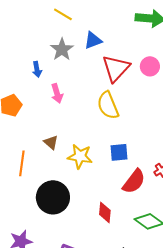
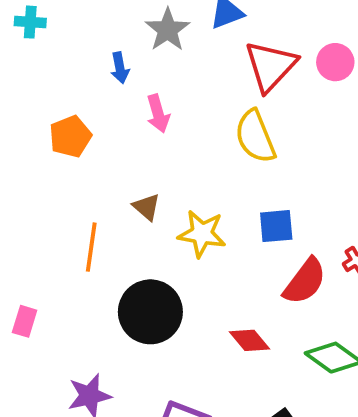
red diamond: (105, 212) -> (250, 340), turned -45

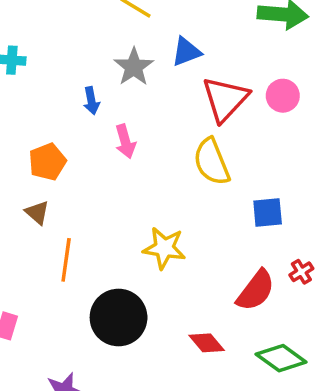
brown triangle: (147, 207) -> (37, 213), moved
blue square: (276, 226) -> (268, 213), moved

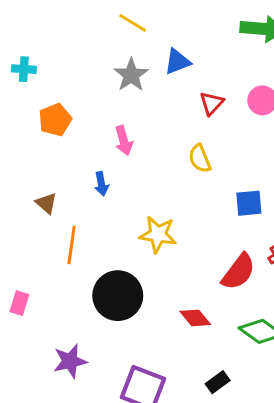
red triangle: (225, 99) -> (212, 103), size x0.6
blue arrow: (91, 101) -> (101, 184), moved
orange pentagon: (47, 162) -> (55, 120), moved
yellow semicircle: (212, 162) -> (200, 158), size x0.7

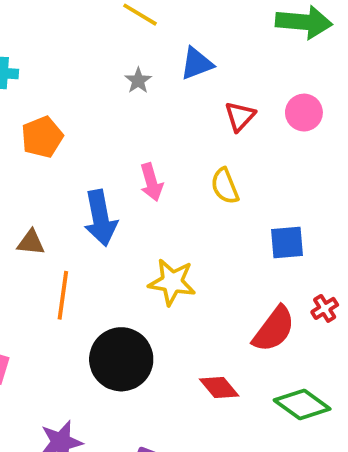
gray star: (131, 75) -> (138, 81), size x0.6
pink arrow: (124, 141) -> (151, 182), moved
blue arrow: (101, 184) -> (100, 218), size x1.8
brown triangle: (46, 203) -> (31, 243), turned -35

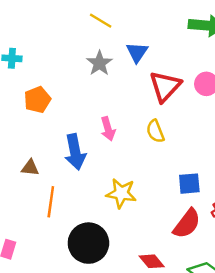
blue triangle: (197, 64) -> (137, 52), turned -35
gray star: (138, 81) -> (99, 63), size x1.5
red triangle: (240, 116) -> (165, 86), size x1.6
blue square: (287, 243) -> (189, 184), moved

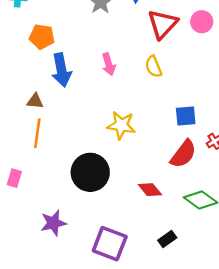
orange pentagon: (37, 100) -> (42, 37), turned 30
blue arrow: (75, 152) -> (61, 70), moved
orange line: (51, 202) -> (37, 133), moved

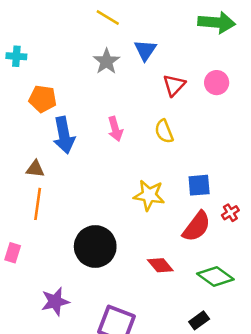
red triangle: (163, 24) -> (174, 85), size x0.7
yellow star: (121, 125) -> (149, 195), moved
black rectangle: (167, 239) -> (199, 320), moved

